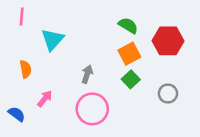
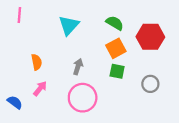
cyan triangle: (52, 40) -> (69, 25), moved
orange semicircle: (26, 69) -> (37, 62), moved
green square: (131, 79) -> (117, 71), turned -35

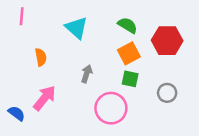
cyan triangle: (69, 25) -> (76, 28), turned -30
orange semicircle: (37, 62) -> (41, 57), moved
pink arrow: (40, 88) -> (45, 98), size x1.5
pink circle: (83, 98) -> (111, 108), moved

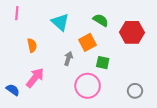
orange square: (129, 53) -> (88, 42), moved
gray circle: (167, 93) -> (135, 91), moved

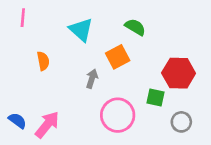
red hexagon: (132, 32) -> (179, 73), moved
green square: (103, 63) -> (156, 98), moved
pink arrow: (35, 78) -> (47, 125), moved

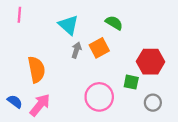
orange semicircle: (43, 61) -> (36, 70), moved, size x1.6
gray arrow: (92, 79) -> (76, 50), moved

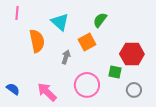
green semicircle: (114, 23) -> (100, 20), turned -84
gray arrow: (76, 50) -> (66, 57), moved
orange semicircle: (36, 70) -> (37, 41), moved
pink arrow: (40, 105) -> (47, 92), moved, turned -85

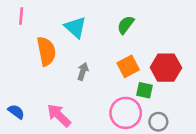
orange square: (87, 42) -> (128, 66), moved
pink circle: (87, 85) -> (126, 113), moved
gray circle: (134, 90) -> (158, 122), moved

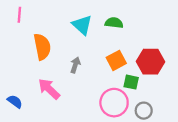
green semicircle: (126, 25) -> (114, 23), turned 60
cyan triangle: (75, 27) -> (82, 25), moved
pink arrow: (59, 115) -> (49, 89), moved

